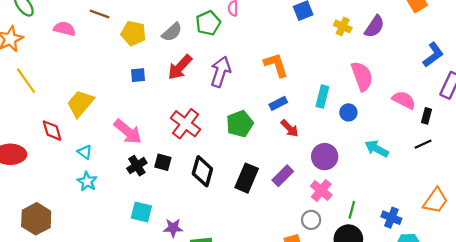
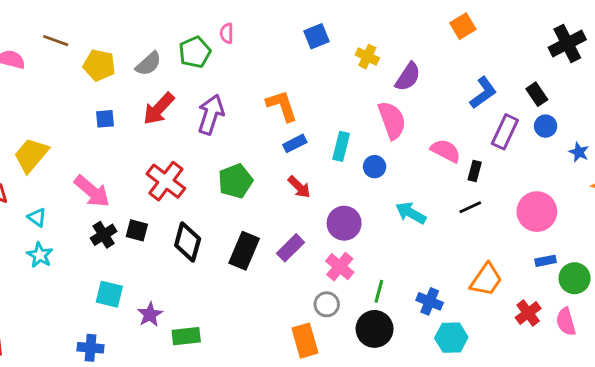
purple semicircle: (374, 26) -> (408, 77), moved
blue rectangle: (278, 103) -> (295, 143), moved
purple star: (173, 228) -> (150, 314), turned -30

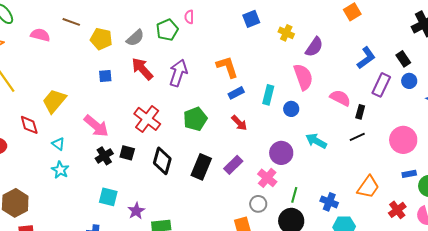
red arrow: (159, 109) -> (142, 69), turned 95
purple circle: (344, 223) -> (281, 153), moved

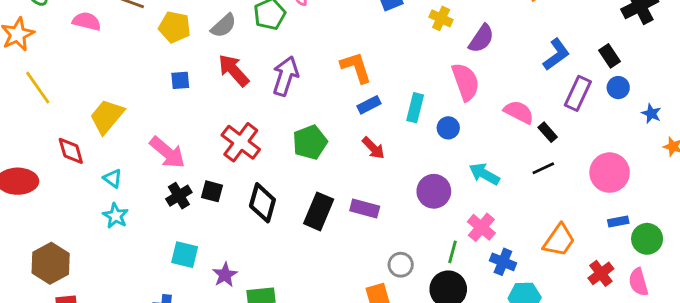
black rectangle: (360, 112) -> (548, 132), turned -56
purple rectangle: (233, 165) -> (365, 209), turned 60
pink cross: (267, 178) -> (481, 227), moved

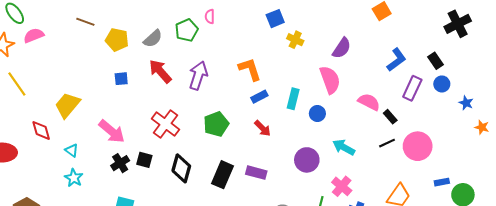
yellow cross: (441, 18) -> (295, 40), moved
pink semicircle: (87, 21) -> (34, 35), moved, turned -36
pink circle: (610, 173) -> (418, 146), moved

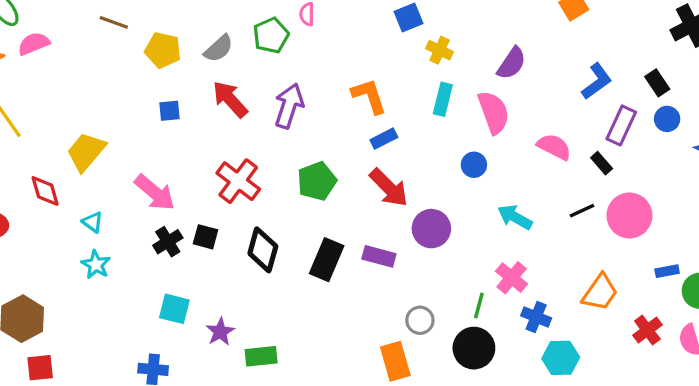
cyan rectangle: (293, 99) -> (443, 99), moved
black rectangle: (390, 117) -> (602, 163), moved
red arrow: (263, 128) -> (389, 188), size x1.5
purple circle: (307, 160) -> (431, 229), moved

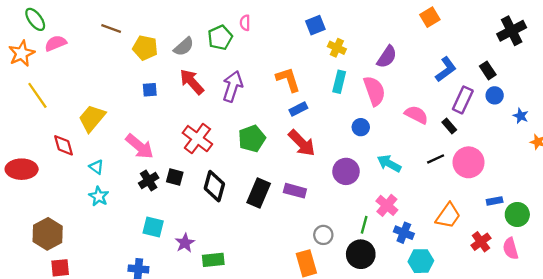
purple circle: (431, 229) -> (346, 171), moved

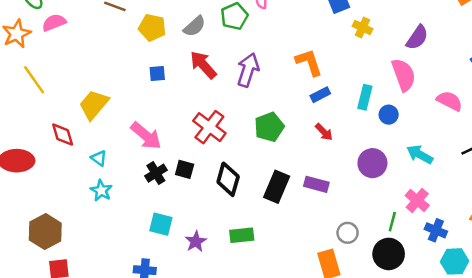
cyan rectangle: (339, 82) -> (365, 97), moved
red arrow: (302, 143) -> (324, 132), size x0.6
green rectangle: (213, 260) -> (242, 235), moved

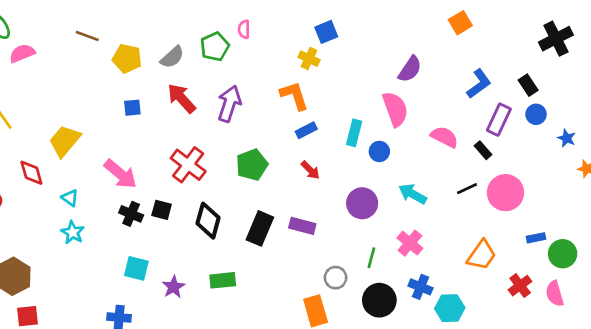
yellow cross: (362, 28) -> (309, 59), moved
black cross: (156, 173) -> (131, 214), turned -35
green line: (392, 222) -> (371, 258), moved
blue cross: (436, 230) -> (421, 287), moved

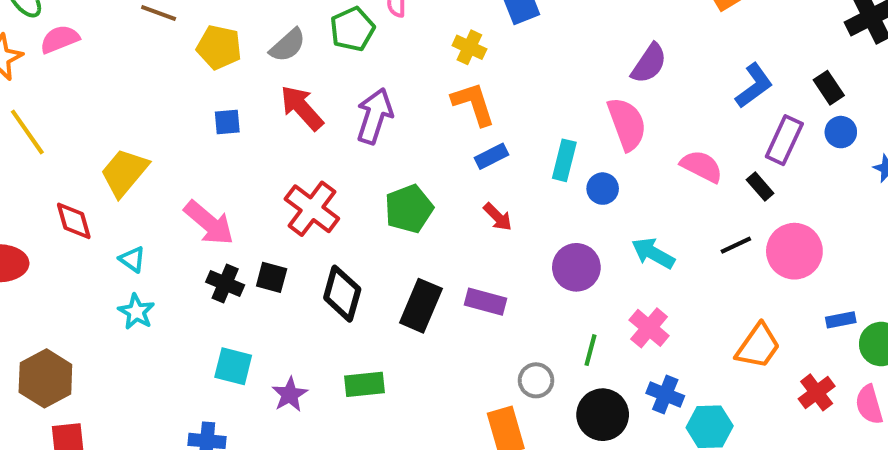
yellow cross: (309, 59) -> (469, 47), moved

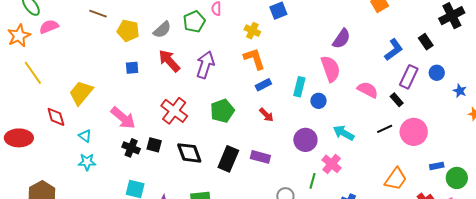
black rectangle: (829, 88) -> (426, 42), moved
black diamond: (342, 294) -> (189, 153), turned -36
cyan star: (136, 312) -> (87, 162), turned -30
pink cross: (649, 328) -> (332, 164), moved

